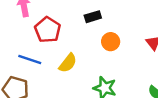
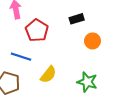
yellow semicircle: (68, 63) -> (48, 75), moved

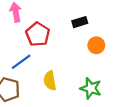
blue line: (21, 57) -> (21, 62), turned -54
yellow semicircle: (48, 75) -> (50, 81), turned 132

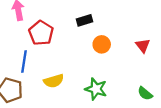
blue line: (21, 62) -> (24, 62), turned -45
yellow semicircle: (50, 81) -> (54, 81), turned -96

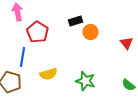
orange circle: (102, 44) -> (90, 32), moved

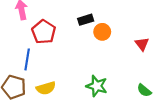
yellow semicircle: (48, 74) -> (46, 88), moved

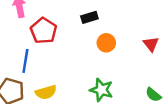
orange circle: (102, 32) -> (106, 43), moved

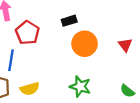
orange circle: (106, 43) -> (85, 44), size x1.5

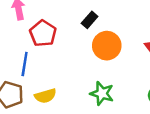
black rectangle: (69, 21) -> (90, 20), turned -32

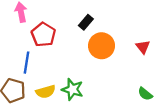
green star: (102, 93) -> (72, 89), moved

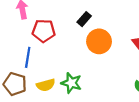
red pentagon: (43, 35) -> (44, 31), turned -30

